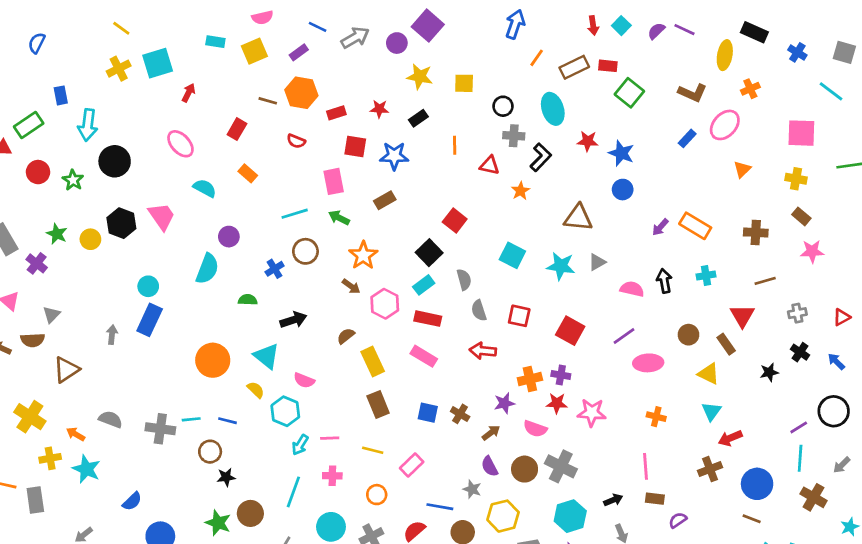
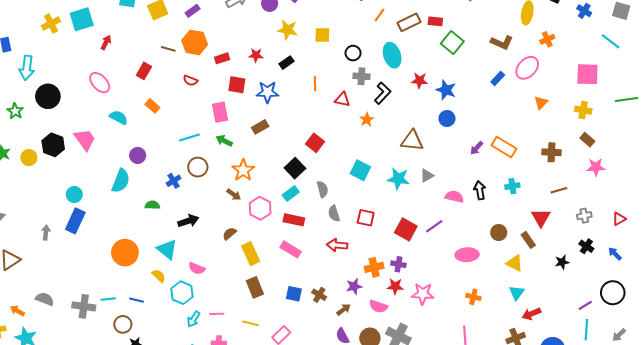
purple line: (624, 336) -> (434, 226), moved

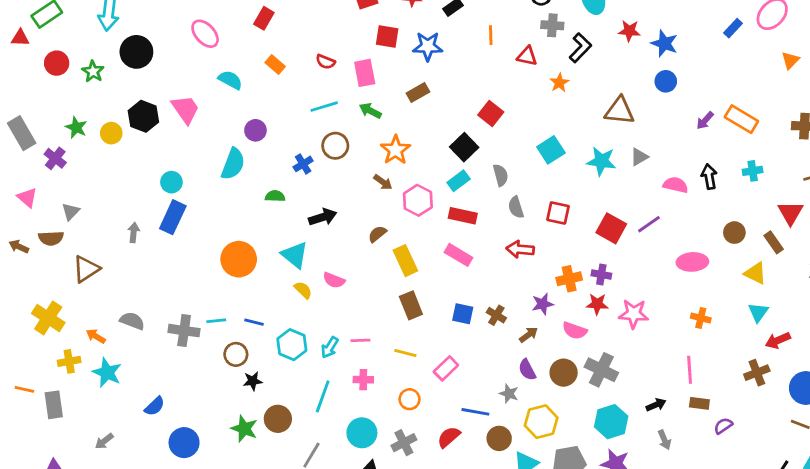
red semicircle: (190, 80) -> (325, 62), moved
cyan square: (360, 170) -> (551, 150), turned 30
yellow semicircle: (159, 276) -> (303, 290), moved
cyan hexagon: (182, 293) -> (292, 345), moved

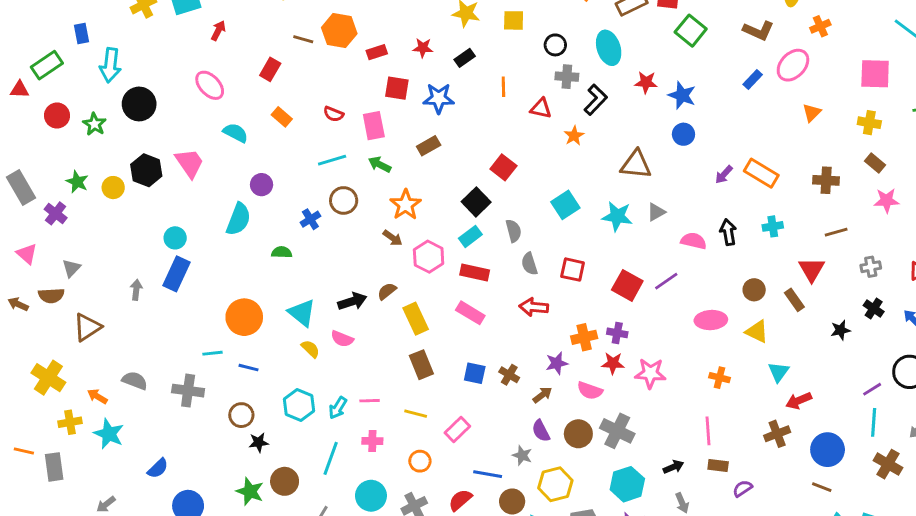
black arrow: (323, 217) -> (352, 301), moved
yellow triangle: (755, 273) -> (757, 332), moved
cyan line: (216, 321) -> (213, 353), moved
blue line: (254, 322) -> (249, 368), moved

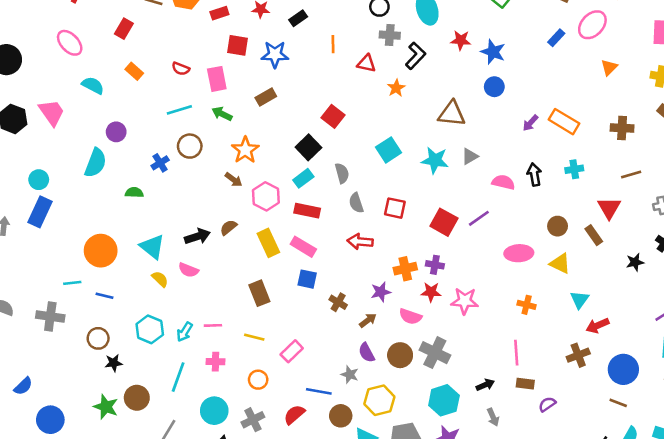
yellow rectangle: (416, 319) -> (268, 243), moved
blue square: (475, 373) -> (307, 279), moved

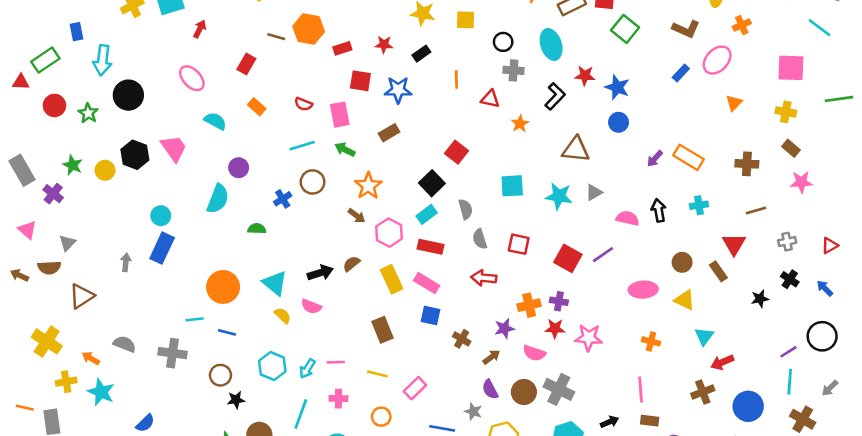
black L-shape: (416, 56) -> (555, 96), moved
cyan square: (388, 150) -> (512, 186), turned 30

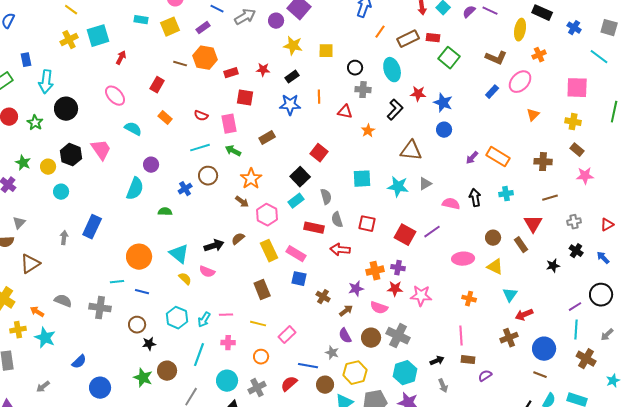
blue star: (398, 90) -> (290, 105), moved
green line: (839, 99) -> (614, 112), turned -70
cyan circle: (161, 216) -> (61, 192), moved
red rectangle: (431, 247) -> (314, 228), moved

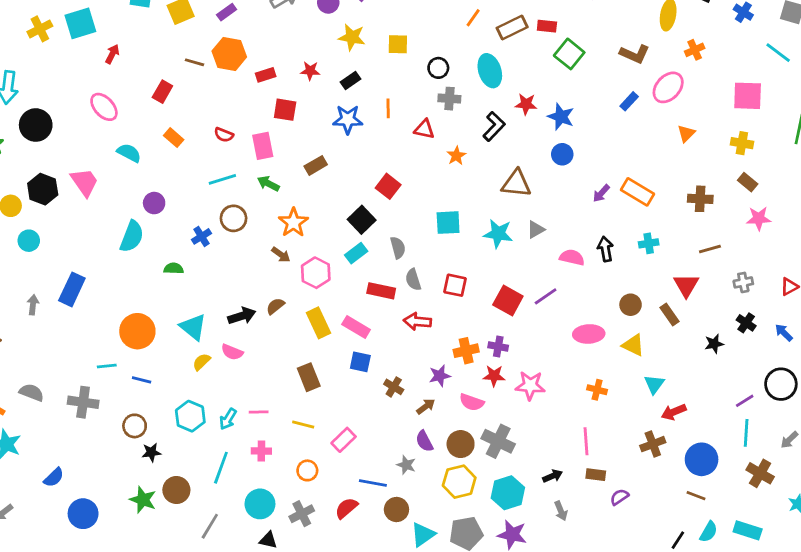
yellow semicircle: (185, 279) -> (201, 362), turned -88
yellow hexagon: (355, 373) -> (459, 482), moved

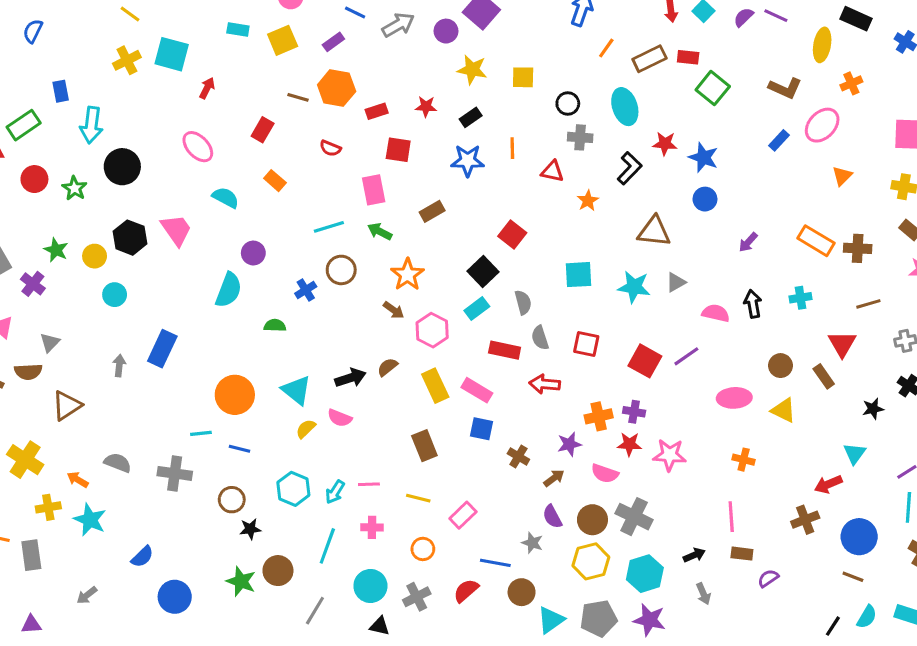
cyan square: (80, 23) -> (172, 54), turned 32
red semicircle: (224, 135) -> (330, 148), moved
orange rectangle: (637, 192) -> (816, 241), moved
cyan triangle: (654, 384) -> (854, 453), moved

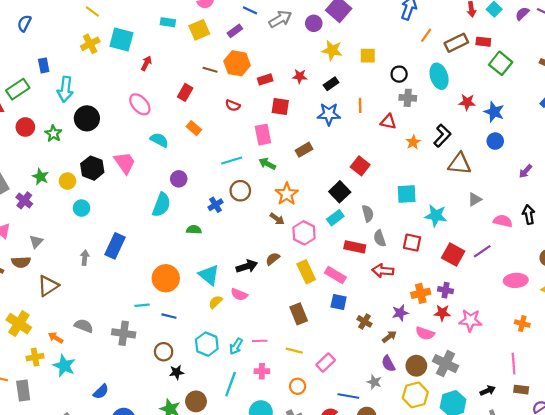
black L-shape: (629, 168) -> (442, 136), moved
cyan star: (634, 287) -> (436, 216), moved

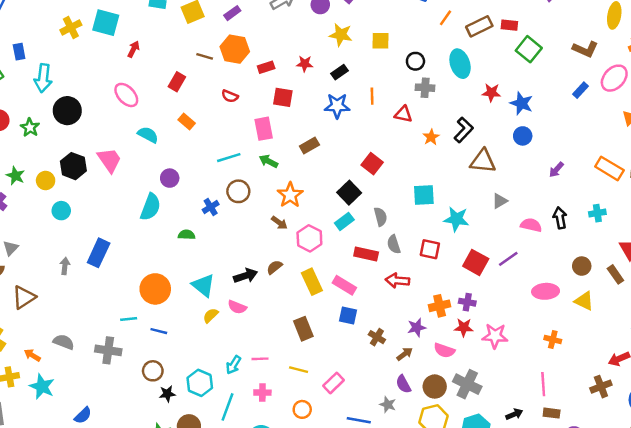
cyan hexagon: (207, 344) -> (200, 383), moved

